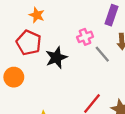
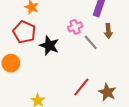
black star: (56, 58) -> (49, 46), turned -30

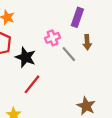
red line: (81, 87) -> (32, 84), moved

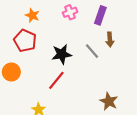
pink cross: (53, 38) -> (70, 12), moved
black star: (26, 57) -> (62, 54), moved, turned -30

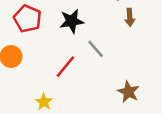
gray line: (92, 51) -> (96, 49), moved
black star: (62, 54) -> (72, 21), moved

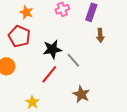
black star: (72, 21) -> (52, 49), moved
brown star: (128, 92) -> (81, 94), moved

